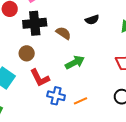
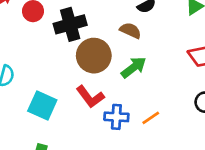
brown semicircle: (63, 33) -> (130, 30), moved
brown circle: (27, 53) -> (94, 56), moved, size x1.6

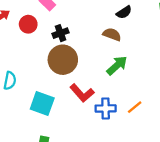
black cross: (70, 24) -> (60, 33), size x0.6
brown circle: (94, 56) -> (63, 60), moved

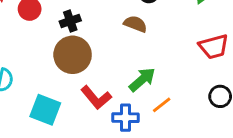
green arrow: (117, 65) -> (142, 80), moved
orange line: (135, 107) -> (162, 105), moved

